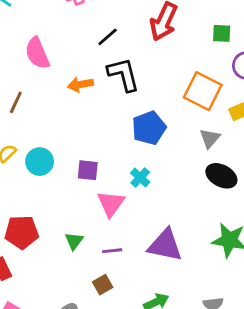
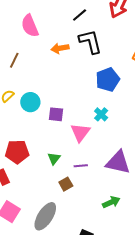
purple square: (88, 170) -> (56, 114), moved
brown square: (103, 285) -> (66, 184), moved

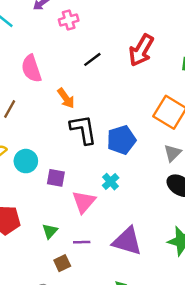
black L-shape: (90, 42) -> (83, 130), moved
orange arrow: (60, 48) -> (66, 98), turned -120

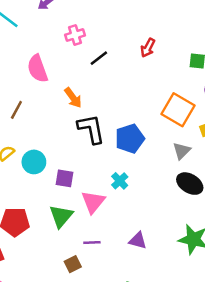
pink cross: (69, 20) -> (75, 35), moved
red arrow: (141, 50) -> (148, 48), size x0.6
green triangle: (50, 231) -> (61, 216), moved, size x1.5
purple triangle: (127, 241) -> (138, 240), size x0.6

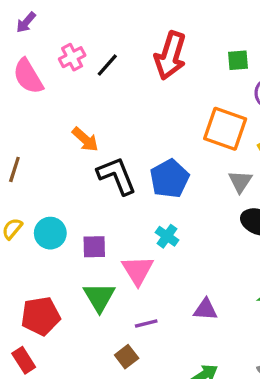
red arrow: (148, 48) -> (170, 56), size x1.8
black line: (99, 58) -> (107, 65), moved
pink semicircle: (37, 69) -> (28, 76), moved

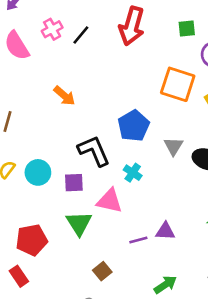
black L-shape: (117, 176) -> (94, 151), moved
gray triangle: (240, 181) -> (173, 146), moved
pink triangle: (138, 270) -> (110, 201), turned -44
purple line: (146, 324) -> (138, 240), moved

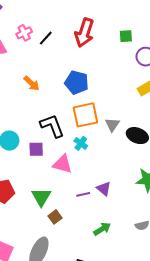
orange square: (178, 84) -> (85, 115), moved, turned -32
blue pentagon: (134, 126) -> (77, 83), moved, turned -30
green triangle: (79, 223) -> (41, 197), moved
purple triangle: (165, 231) -> (104, 189), turned 35

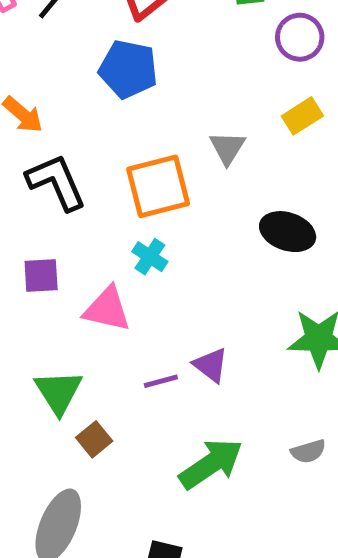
blue pentagon: (77, 83) -> (128, 69), moved
gray triangle: (112, 125) -> (227, 148), moved
black L-shape: (52, 126) -> (56, 182), moved
green arrow: (102, 229) -> (211, 464), size x1.5

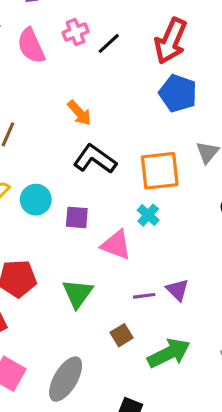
blue pentagon: (128, 69) -> (178, 93), moved
black L-shape: (56, 182) -> (95, 159), turned -39
brown square: (94, 439) -> (122, 335), moved

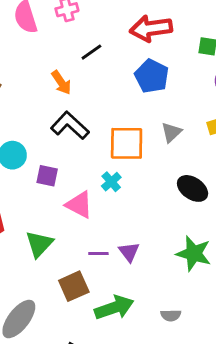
red arrow: (171, 41) -> (151, 28), turned 51
black line: (109, 43) -> (91, 52), moved
brown square: (122, 335) -> (74, 286), size x1.5

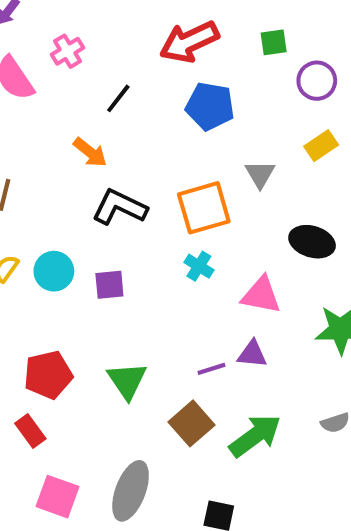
pink triangle: (79, 205) -> (261, 295), moved
purple triangle: (129, 252) -> (252, 354), turned -30

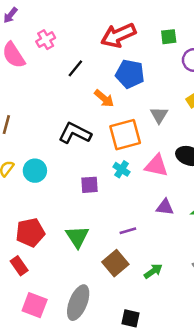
orange arrow: (90, 152) -> (104, 98), moved
purple square: (109, 285) -> (90, 185), moved
pink triangle: (261, 295) -> (156, 166), moved
purple triangle: (252, 354) -> (165, 207), moved
green arrow: (255, 436) -> (153, 271), size x0.6

